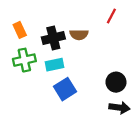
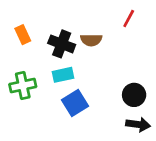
black cross: (53, 38) -> (62, 44), turned 35
green cross: (24, 60) -> (23, 86), moved

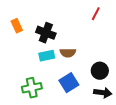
brown semicircle: (91, 40) -> (68, 53), moved
green cross: (23, 86) -> (32, 88), moved
blue square: (75, 103) -> (69, 83), moved

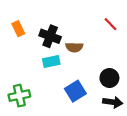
red line: (96, 14) -> (111, 24), moved, turned -72
brown semicircle: (68, 53) -> (74, 47), moved
green cross: (32, 88) -> (19, 96), moved

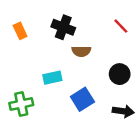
black cross: (50, 36) -> (63, 27), moved
cyan rectangle: (51, 62) -> (52, 78), moved
black circle: (109, 78) -> (120, 74), moved

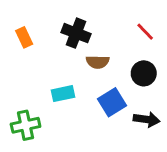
black circle: (120, 74) -> (144, 73), moved
blue square: (82, 99) -> (112, 102), moved
black arrow: (123, 111) -> (147, 120), moved

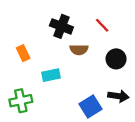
red line: (145, 32) -> (102, 25), moved
orange rectangle: (24, 37) -> (23, 53), moved
blue square: (112, 102) -> (90, 107), moved

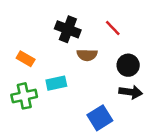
orange rectangle: (23, 53) -> (26, 59), turned -35
black arrow: (118, 96) -> (131, 92), moved
green cross: (21, 101) -> (24, 96), moved

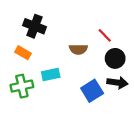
red line: (113, 28) -> (105, 35), moved
black cross: (68, 29) -> (35, 26), moved
blue square: (100, 118) -> (92, 91), moved

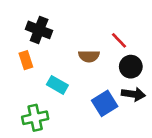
orange rectangle: (23, 53) -> (26, 60), turned 42
cyan rectangle: (51, 75) -> (57, 85), turned 42
green cross: (22, 86) -> (35, 118), moved

